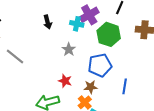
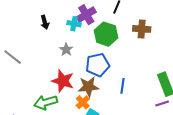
red star: (65, 81) -> (63, 81), size x1.6
brown star: (91, 87) -> (88, 87), size x1.5

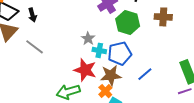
black arrow: (45, 22) -> (32, 15), moved
cyan cross: (74, 24) -> (99, 50), moved
blue line: (122, 86) -> (145, 74), turned 42

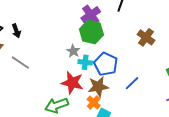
brown cross: (163, 17) -> (146, 37), moved, turned 36
green hexagon: (128, 23) -> (91, 32), moved
blue pentagon: (120, 53) -> (106, 64), turned -30

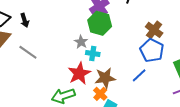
blue pentagon: (106, 64) -> (152, 50), moved
red star: (72, 83) -> (79, 73), turned 30

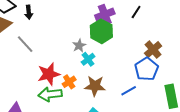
cyan cross: (93, 53) -> (88, 59), turned 32
red star: (79, 73) -> (49, 74), moved
orange cross: (100, 94) -> (69, 82), moved

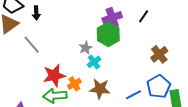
blue pentagon: (146, 69) -> (159, 87), moved

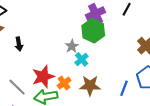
black arrow: (36, 13) -> (19, 44), moved
gray line: (32, 45) -> (17, 87), moved
blue line: (133, 95) -> (124, 88), turned -35

